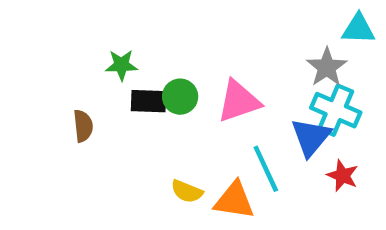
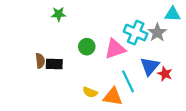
green star: (121, 65) -> (59, 14), moved
black rectangle: (148, 101) -> (54, 64), moved
cyan cross: (336, 110) -> (136, 33), moved
red star: (343, 176) -> (165, 74), moved

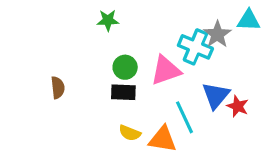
green star: (59, 14) -> (108, 20), moved
gray star: (157, 33) -> (217, 34), moved
black rectangle: (54, 64) -> (123, 92), moved

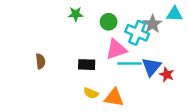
green circle: (125, 67) -> (109, 22), moved
cyan line: (184, 117) -> (129, 64), moved, turned -65

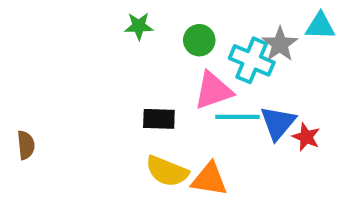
brown semicircle: (40, 61) -> (26, 145), moved
yellow semicircle: (91, 93) -> (167, 171), size x1.5

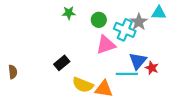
cyan line: (238, 117) -> (127, 74), moved
black rectangle: (159, 119) -> (62, 63), moved, turned -42

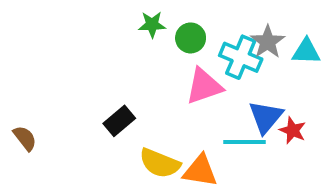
green star: (69, 13) -> (152, 24), moved
cyan triangle: (159, 13) -> (306, 51), moved
brown semicircle: (13, 72) -> (25, 138), turned -32

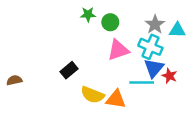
cyan cross: (241, 57) -> (150, 47), moved
brown semicircle: (25, 138) -> (14, 80), turned -64

